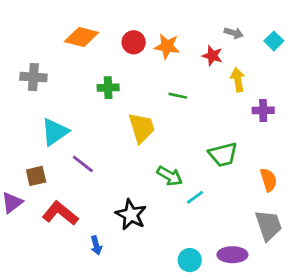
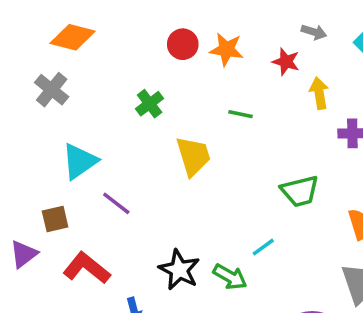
orange diamond: (81, 37) -> (73, 37), moved
gray cross: (33, 77) -> (52, 90), turned 35
green cross: (108, 88) -> (150, 104), turned -35
green arrow: (170, 176) -> (230, 277), moved

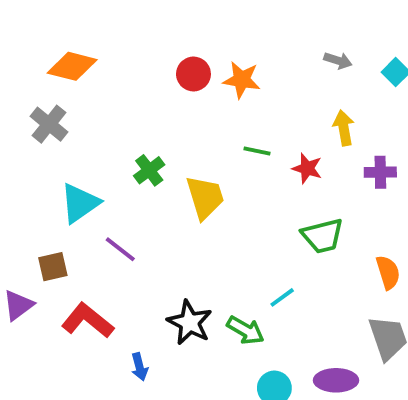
red star: (286, 62) -> (307, 168), moved
green cross: (150, 104) -> (149, 170), moved

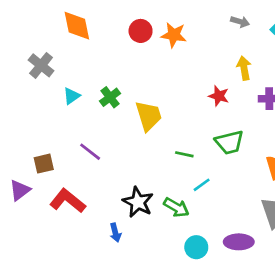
orange diamond: (72, 66) -> (77, 26), moved, turned 64
green line: (257, 151) -> (184, 154), moved
cyan triangle: (80, 203) -> (72, 96), moved, size x0.6
blue arrow: (140, 367) -> (115, 233), moved

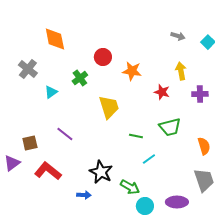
red circle: (141, 31) -> (103, 57), moved
orange star: (174, 35) -> (132, 71), moved
green cross: (110, 97) -> (80, 78), moved
green arrow: (176, 207) -> (130, 187), moved
blue arrow: (115, 233) -> (84, 195), turned -72

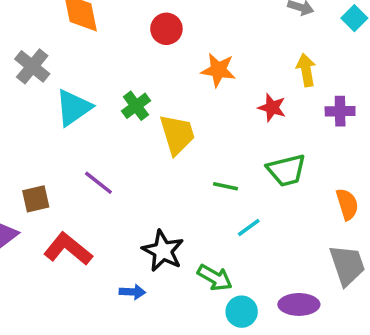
red circle: (103, 57) -> (166, 29), moved
green cross: (80, 78) -> (136, 106), moved
cyan triangle: (51, 92) -> (73, 108), size x1.6

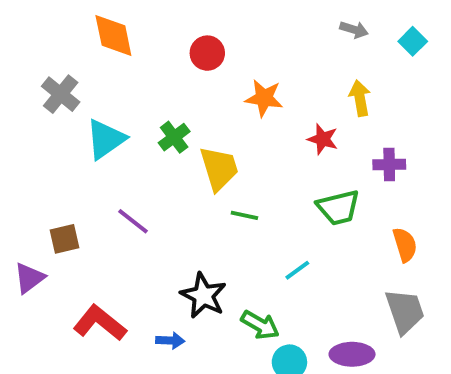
purple cross: (340, 111) -> (389, 165), moved
green line: (226, 186) -> (244, 215), moved
red L-shape: (68, 249) -> (100, 323), moved

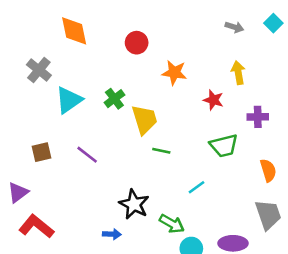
cyan square: (413, 41) -> (273, 23), moved
brown square: (65, 239) -> (41, 152), moved
red L-shape: (100, 323) -> (36, 226), moved

